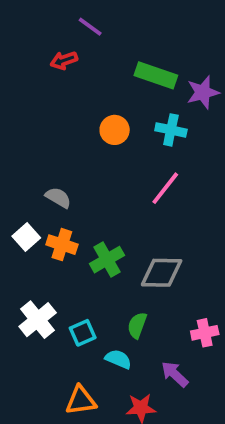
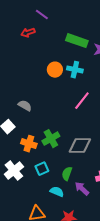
cyan cross: (171, 130) -> (75, 70), moved
orange cross: (62, 245) -> (29, 144), moved
cyan square: (83, 333) -> (42, 169), moved
purple arrow: (175, 374) -> (82, 189), moved

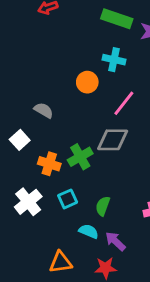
orange circle: (55, 70) -> (87, 82), moved
gray diamond: (80, 146) -> (113, 140), moved
purple arrow: (82, 189) -> (115, 241), moved

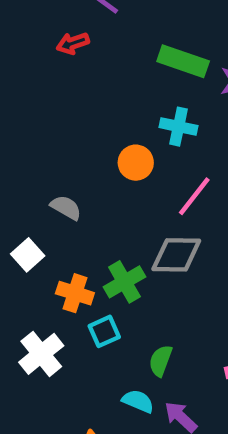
cyan square: (68, 199) -> (104, 331), moved

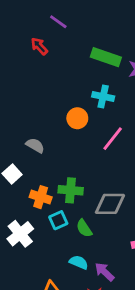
red arrow: (73, 43) -> (39, 46), turned 66
gray diamond: (176, 255) -> (110, 204), moved
green cross: (124, 282) -> (71, 190), turned 35
green semicircle: (161, 361) -> (84, 228), moved, turned -54

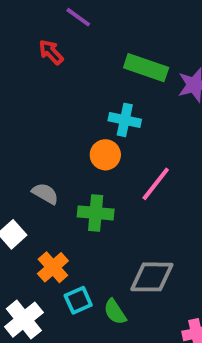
cyan cross: (103, 96) -> (125, 120), moved
green cross: (71, 190) -> (96, 213), moved
orange cross: (41, 197) -> (53, 267), turned 30

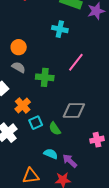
orange circle: (105, 155) -> (19, 47), moved

